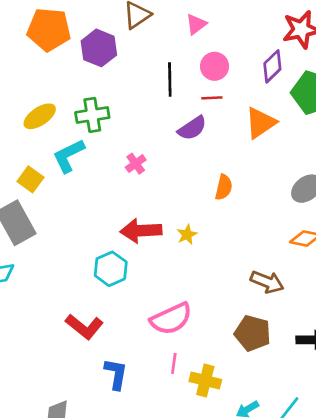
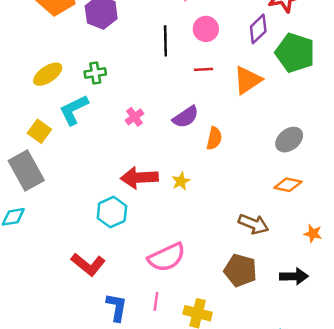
red line: (212, 98) -> (203, 69), moved
green cross: (92, 115) -> (95, 73), size x0.7
purple semicircle: (192, 128) -> (186, 117), moved
pink line: (174, 363) -> (156, 301), moved

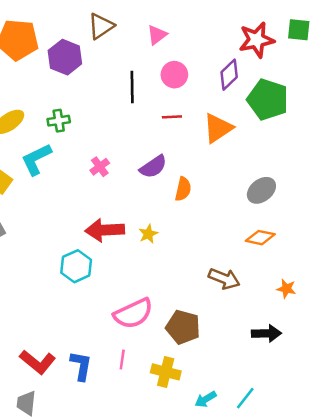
red L-shape: (88, 264) -> (38, 362), moved
brown pentagon: (240, 270) -> (183, 327), moved

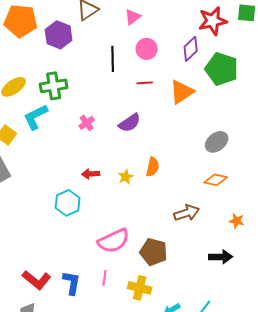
green cross: (59, 121) -> (54, 86), size x1.5
orange semicircle: (183, 189) -> (153, 167), moved
red arrow: (105, 230) -> (91, 174), size x0.6
brown arrow: (224, 279) -> (187, 213), turned -40

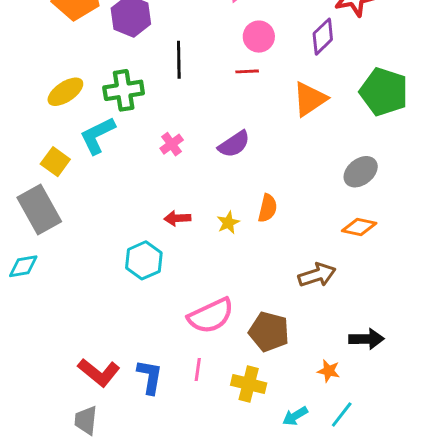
black line: (113, 59) -> (179, 60), moved
green pentagon: (222, 69) -> (384, 92), moved
red line: (145, 83) -> (247, 71), moved
orange star: (237, 221) -> (329, 371), moved

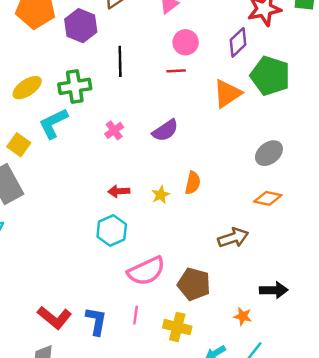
green pentagon: (384, 92) -> (270, 76), moved
cyan hexagon: (144, 260) -> (112, 231), moved

